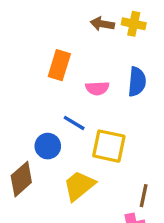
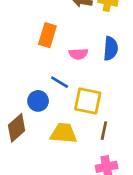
yellow trapezoid: (79, 186) -> (64, 133), turned 44
brown line: (144, 196) -> (104, 131), moved

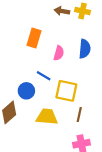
pink semicircle: (78, 54) -> (59, 53), turned -72

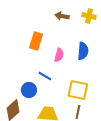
yellow cross: (82, 11) -> (89, 16), moved
yellow square: (66, 91) -> (78, 90), moved

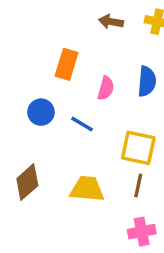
blue circle: (29, 90) -> (41, 112), moved

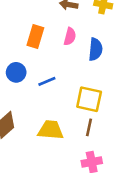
pink semicircle: (106, 88) -> (70, 37), moved
blue line: (82, 124) -> (47, 81), turned -54

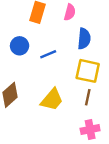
blue semicircle: (95, 49) -> (84, 39), moved
yellow trapezoid: (51, 130) -> (52, 100), turned 125

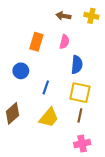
blue line: (48, 54) -> (46, 87), moved, turned -48

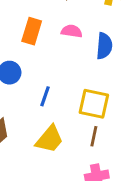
pink semicircle: (64, 42) -> (72, 31), turned -96
blue semicircle: (77, 65) -> (104, 46), moved

